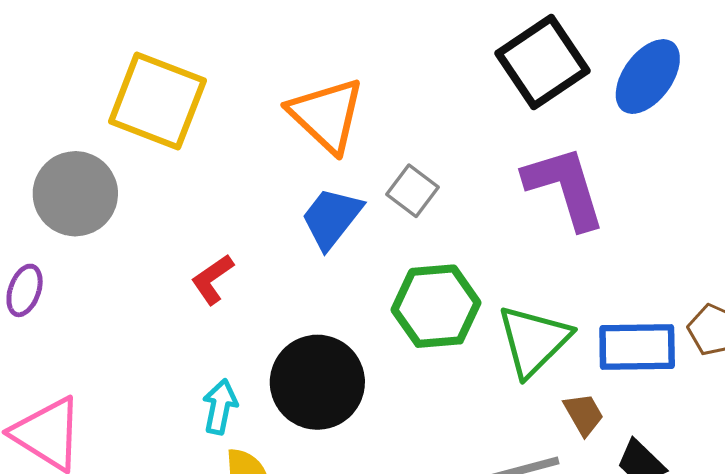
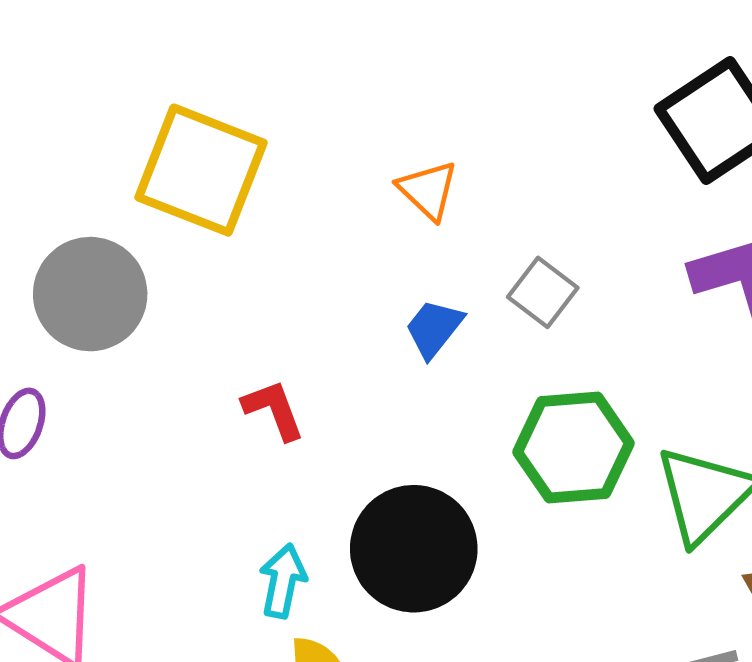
orange triangle: (327, 115) -> (428, 190), size x0.6
blue trapezoid: (332, 218) -> (434, 328), size x0.7
red L-shape: (212, 279) -> (274, 410), turned 104

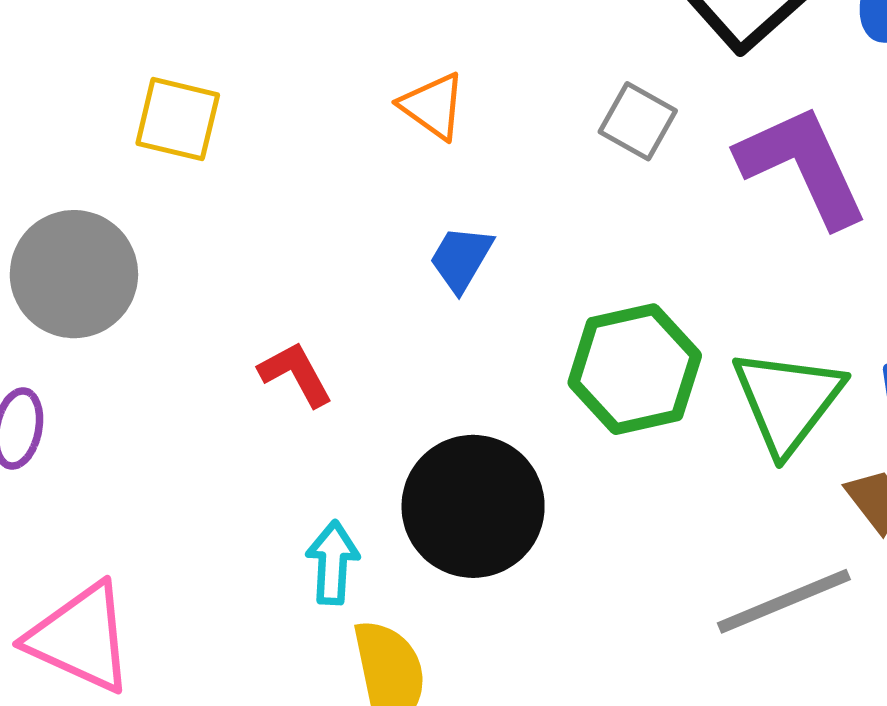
yellow square: (201, 170) -> (178, 119), size x0.6
gray square: (543, 292) -> (638, 121), moved

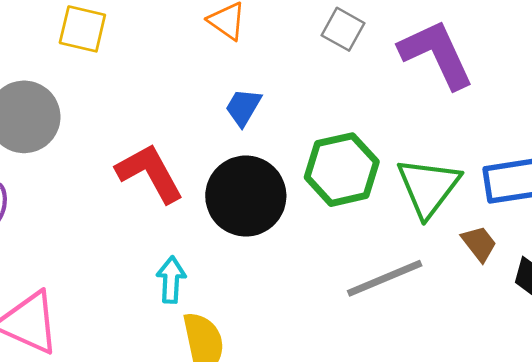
red L-shape: (296, 374) -> (150, 173), size x1.6
black circle: (473, 506) -> (246, 196), moved
gray line: (784, 601) -> (385, 278), moved

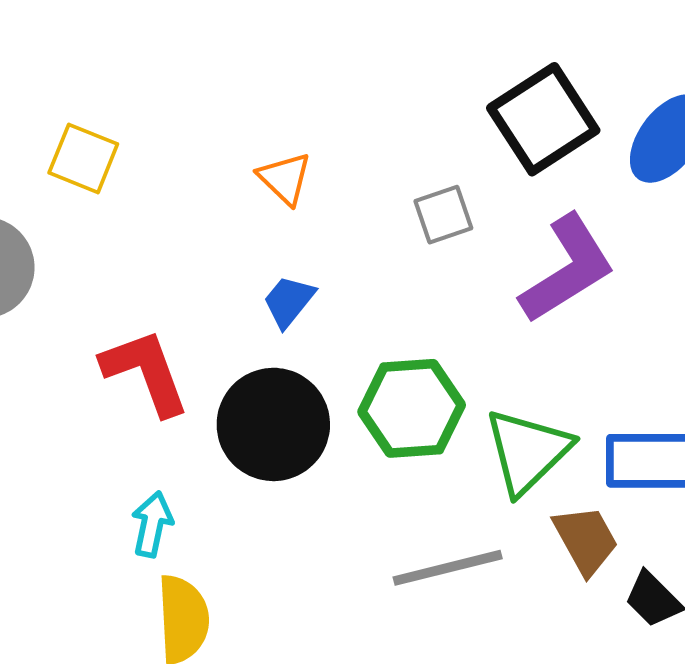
gray square: (343, 29) -> (443, 215), turned 33
purple L-shape: (436, 54) -> (567, 269), turned 74
brown trapezoid: (479, 244) -> (586, 540), size x1.4

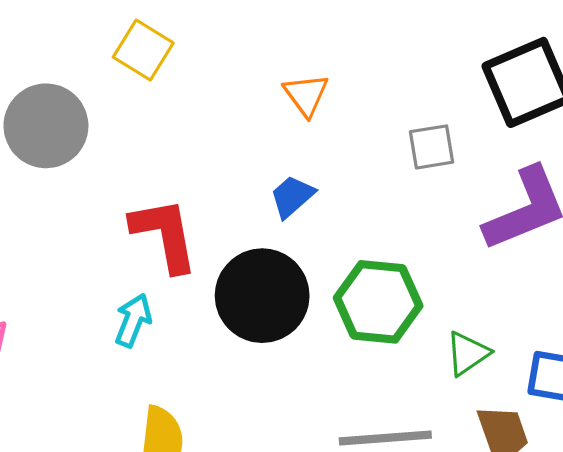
green triangle: (528, 451) -> (467, 353), size x0.6
cyan arrow: (152, 524) -> (133, 320), moved

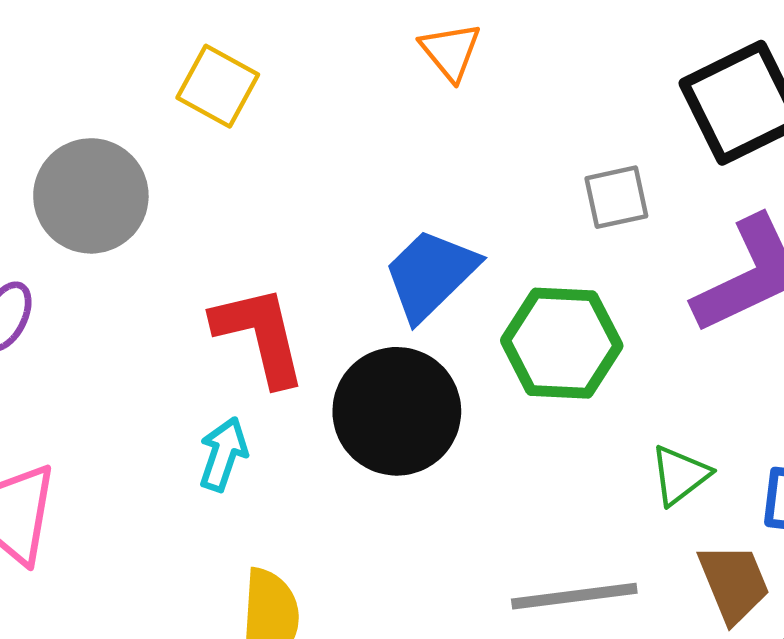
orange triangle: (306, 95) -> (451, 51), moved
blue trapezoid: (292, 196) -> (431, 274), size x1.6
green hexagon: (378, 302) -> (562, 343), moved

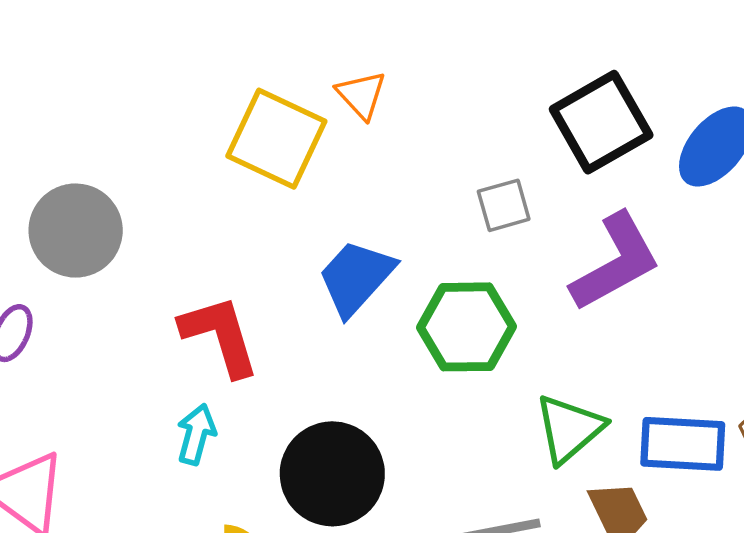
yellow square: (218, 86) -> (276, 139), moved, size x1.5
black circle: (397, 411) -> (332, 474), moved
green triangle: (680, 475) -> (569, 429), size x1.4

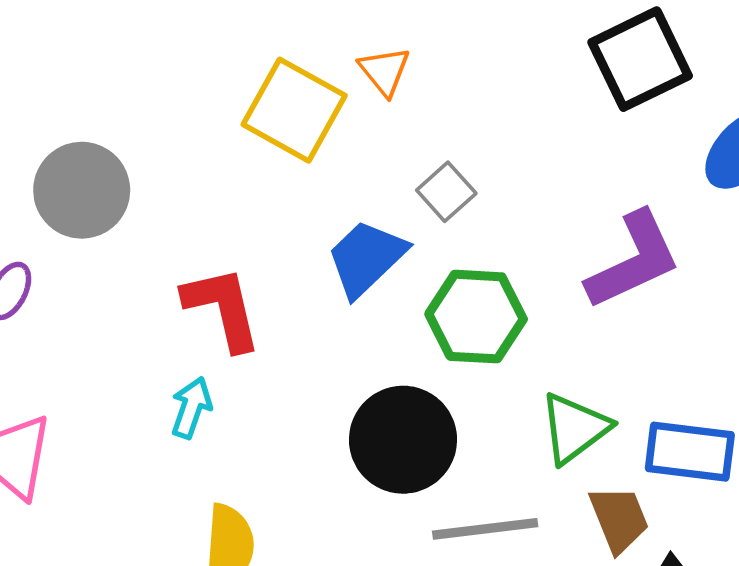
black square: (601, 122) -> (640, 59), moved
gray square: (504, 205) -> (446, 192), moved, turned -30
black circle: (332, 474) -> (403, 440), moved

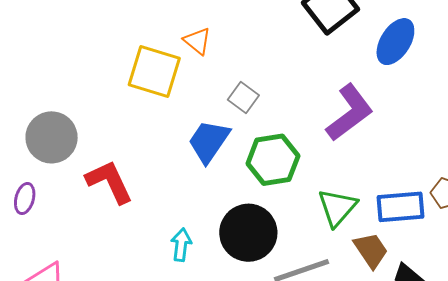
red L-shape: (222, 308) -> (109, 182), moved
cyan arrow: (191, 408) -> (181, 245), moved

